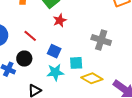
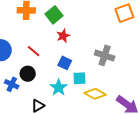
blue square: (54, 51) -> (65, 63), moved
cyan star: (55, 72) -> (59, 88), turned -30

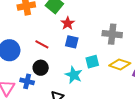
blue square: (65, 63) -> (72, 42), moved
yellow diamond: (95, 94) -> (120, 64), moved

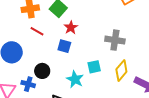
blue square: (72, 42) -> (64, 46), moved
red line: (42, 44) -> (37, 31), moved
yellow diamond: (120, 64) -> (121, 71), turned -70

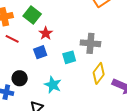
blue square: (64, 46) -> (40, 52), turned -32
cyan square: (94, 67) -> (69, 57), moved

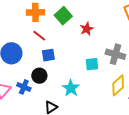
red star: (46, 33) -> (87, 29), moved
blue square: (40, 52) -> (48, 55), moved

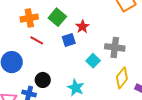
blue square: (48, 55) -> (69, 40), moved
cyan square: (92, 64) -> (93, 61), turned -32

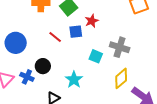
red line: (37, 40) -> (55, 37), moved
cyan square: (93, 61) -> (96, 56), turned -32

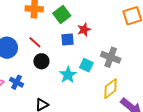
red line: (55, 37) -> (35, 42), moved
black circle: (43, 66) -> (41, 61), moved
cyan star: (74, 80) -> (68, 75), moved

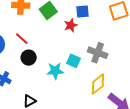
blue square: (68, 39) -> (82, 12), moved
cyan star: (68, 75) -> (55, 71), turned 30

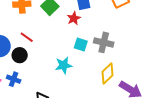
black circle: (29, 58) -> (20, 55), moved
cyan square: (74, 61) -> (81, 44), moved

